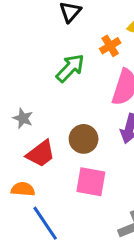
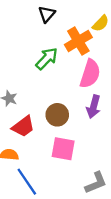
orange cross: (110, 46) -> (78, 41), size x1.6

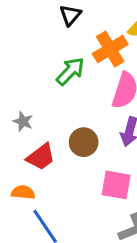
pink square: (63, 149) -> (116, 185), moved

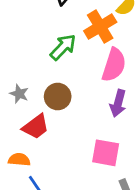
brown circle: (84, 142) -> (58, 97), moved

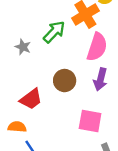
gray star: (19, 94) -> (23, 47), moved
brown circle: (58, 97) -> (65, 81), moved

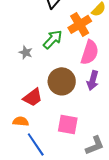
brown circle: (65, 81) -> (62, 81), size x1.4
pink square: (90, 121) -> (68, 124), moved

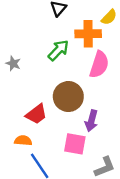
orange cross: (80, 24) -> (88, 34), turned 30
gray star: (26, 52) -> (13, 63), moved
purple arrow: (93, 80) -> (91, 121), moved

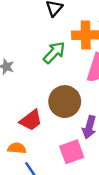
pink square: (75, 144) -> (72, 152), turned -30

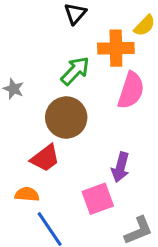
brown circle: (65, 102) -> (66, 117), moved

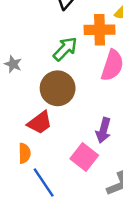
orange semicircle: (27, 194) -> (24, 153), turned 84
pink square: (98, 199) -> (84, 157), turned -32

